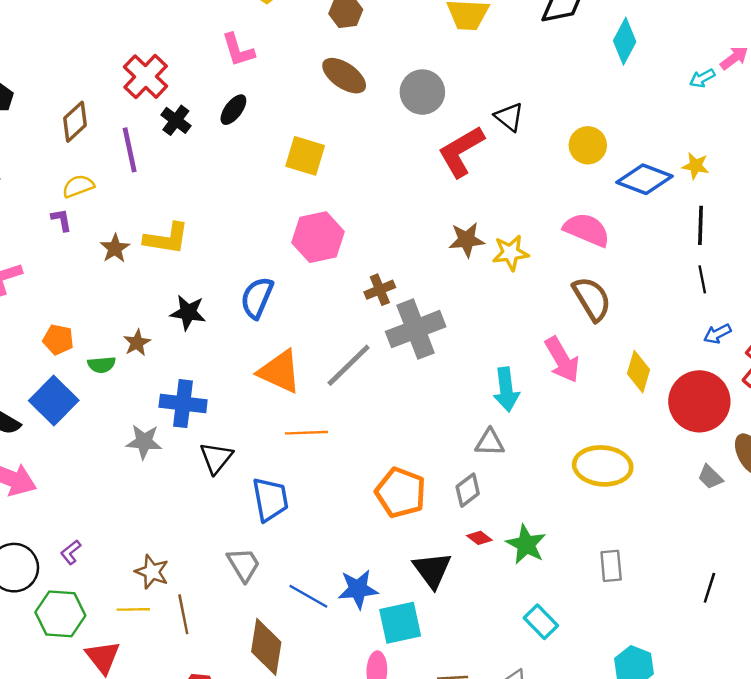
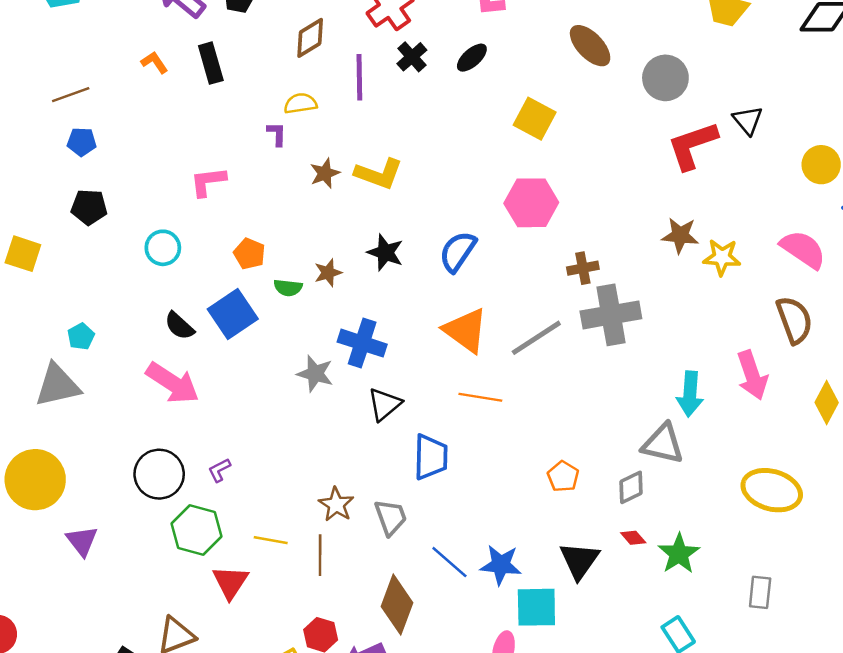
gray triangle: (490, 442) -> (663, 444), size x1.4
orange pentagon: (401, 493) -> (563, 476), size x0.6
brown star: (152, 572) -> (336, 505), moved

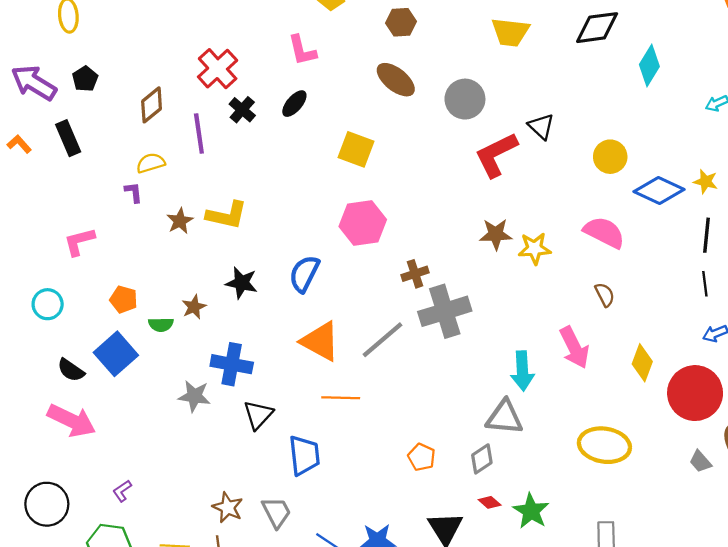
brown semicircle: (794, 320) -> (605, 295), size x0.6
black circle: (159, 474) -> (47, 504), moved

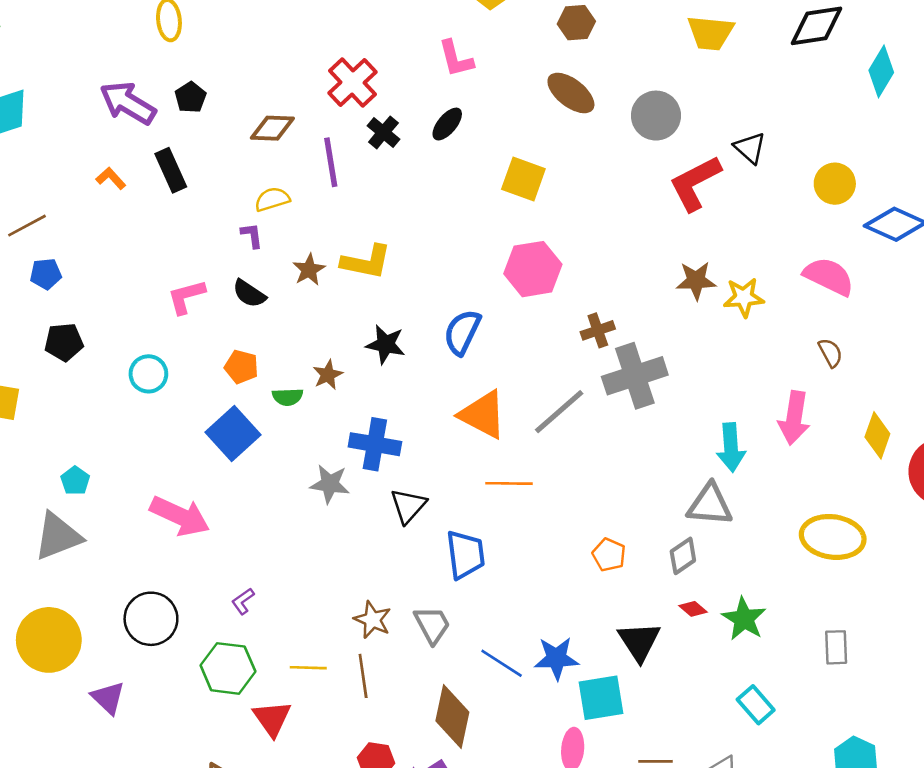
brown diamond: (152, 105) -> (272, 128), turned 42
pink arrow: (574, 348) -> (794, 418), turned 36
black semicircle: (71, 370) -> (249, 294), moved

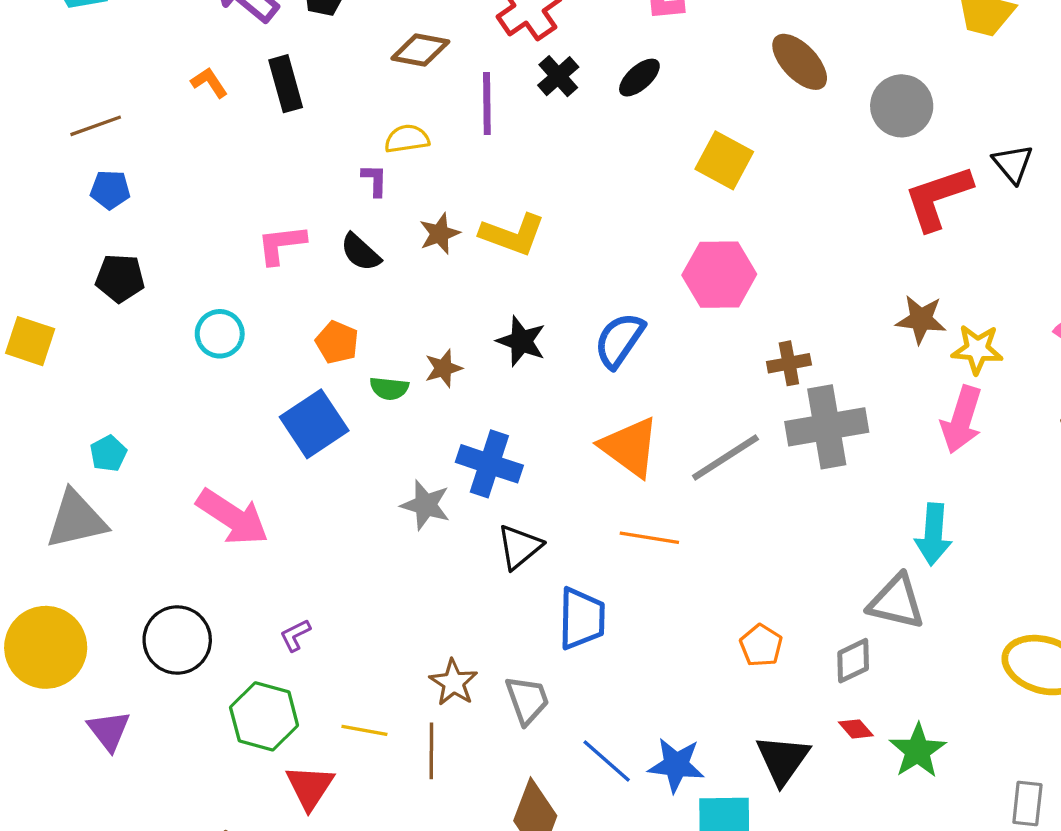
pink arrow: (794, 418) -> (962, 420), moved

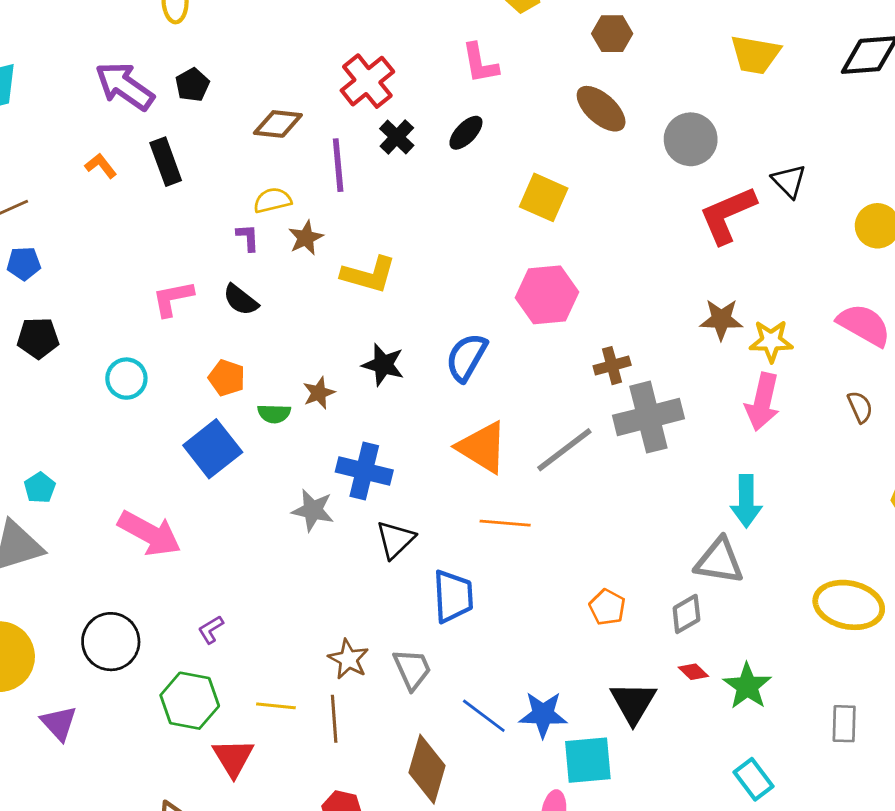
brown star: (440, 234) -> (306, 238), moved

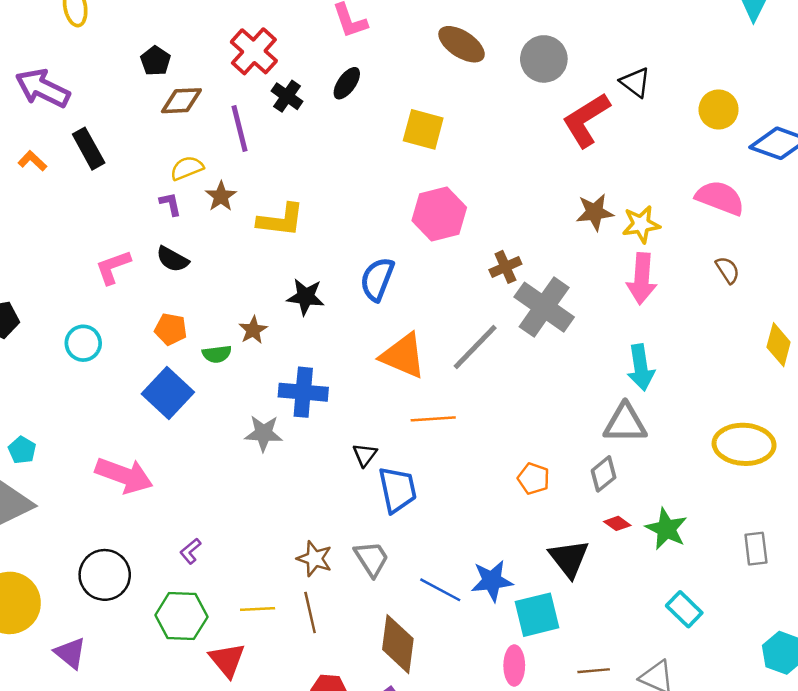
black pentagon: (192, 85) -> (156, 61), moved
gray cross: (648, 417) -> (544, 307), turned -32
black triangle: (395, 540) -> (365, 455), moved, size x0.7

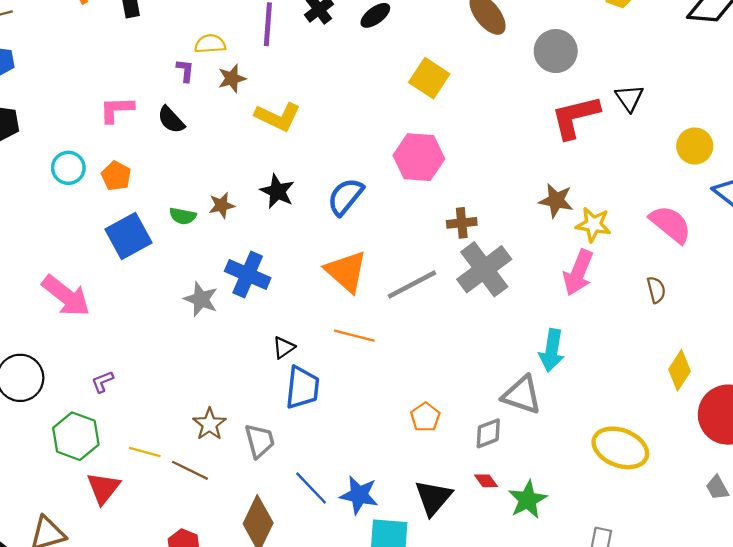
orange pentagon: (171, 329) -> (116, 176), moved
brown line: (310, 613) -> (190, 470), turned -69

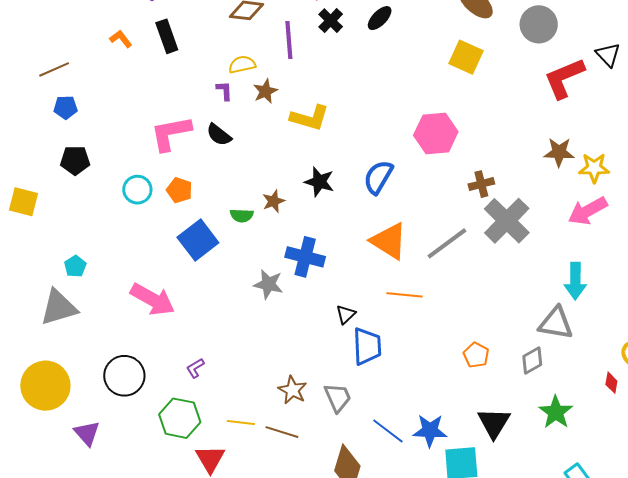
yellow square: (429, 78) -> (466, 57), moved
pink L-shape: (117, 110) -> (171, 133), size x1.4
pink arrow: (578, 273) -> (588, 211), turned 48
red diamond: (486, 481) -> (611, 383), moved, turned 55
green star: (528, 500) -> (556, 412), moved

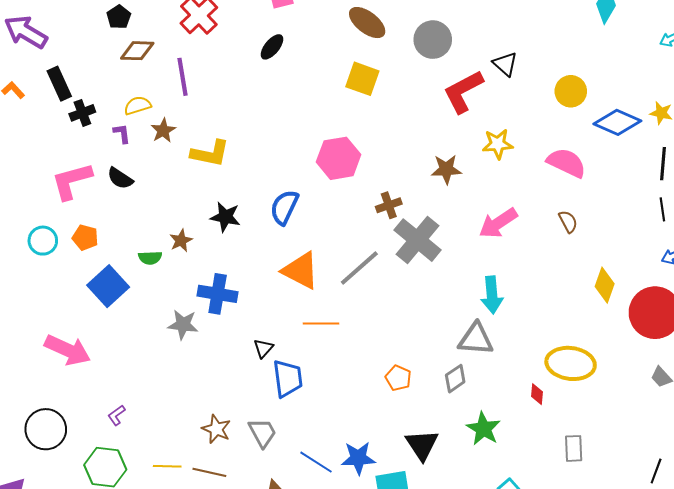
black cross: (331, 21) -> (82, 113), moved, turned 30
brown star: (559, 152) -> (446, 169), moved
yellow star: (594, 168) -> (498, 144), moved

